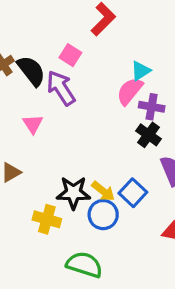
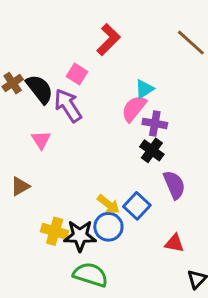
black star: (73, 193) -> (80, 236), moved

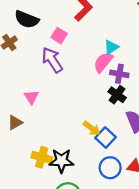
black semicircle: (40, 89) -> (27, 19), moved, turned 150
pink triangle: (41, 140) -> (31, 97), moved
yellow arrow: (108, 204) -> (92, 128), moved
blue circle: (108, 227) -> (110, 168), moved

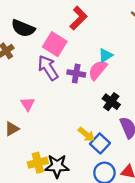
pink square: (59, 36) -> (55, 44), size x1.5
purple cross: (119, 74) -> (76, 73), moved
yellow cross: (42, 157) -> (38, 163), turned -30

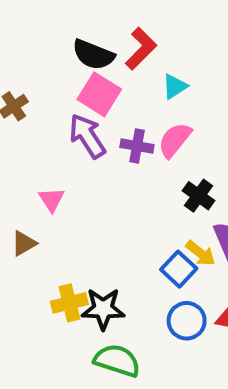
black semicircle: (23, 28) -> (93, 55), moved
cyan triangle: (106, 55) -> (175, 86), moved
yellow arrow: (86, 134) -> (201, 253), moved

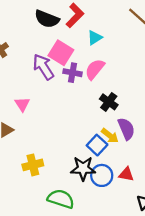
pink square: (99, 94) -> (61, 53), moved
black star: (103, 309) -> (83, 168), moved

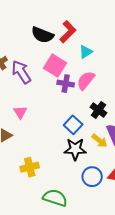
purple arrow: (43, 67) -> (21, 72), moved
blue square: (97, 145) -> (73, 125), moved
black star: (83, 168) -> (75, 149), moved

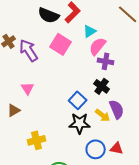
pink semicircle: (86, 80) -> (98, 46), moved
purple cross: (66, 84) -> (106, 61), moved

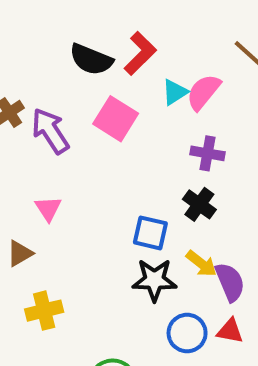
pink semicircle: (98, 46) -> (203, 92), moved
blue square: (78, 100) -> (150, 233), turned -30
purple semicircle: (117, 109) -> (230, 282), moved
yellow cross: (37, 140) -> (44, 311), moved

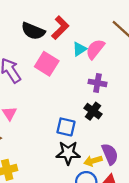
yellow arrow: (201, 264) -> (93, 161), moved, turned 126

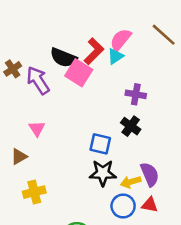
red L-shape: (60, 28) -> (94, 51), moved
black semicircle: (33, 31) -> (63, 58), moved
pink semicircle: (95, 49) -> (121, 40), moved

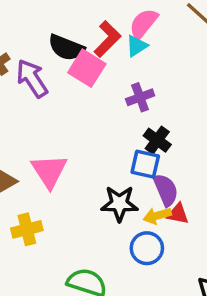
purple cross: (136, 94) -> (140, 97), moved, turned -30
pink triangle: (37, 129) -> (49, 171), moved, size x1.6
blue square: (100, 144) -> (145, 164), moved
purple semicircle: (150, 174) -> (166, 190), moved
red triangle: (150, 205) -> (178, 214), moved

